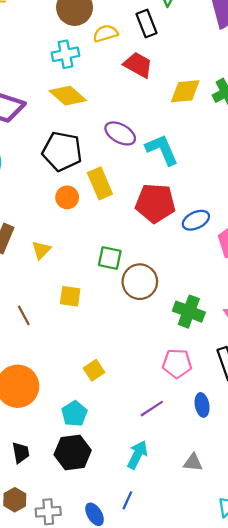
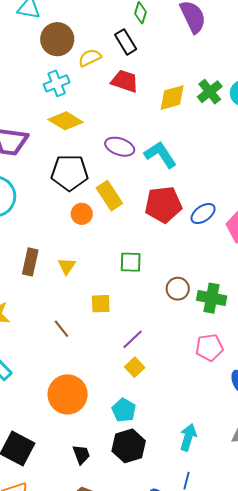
brown circle: (140, 282) -> (178, 289), moved, size x0.7
purple line: (152, 409) -> (132, 339), moved

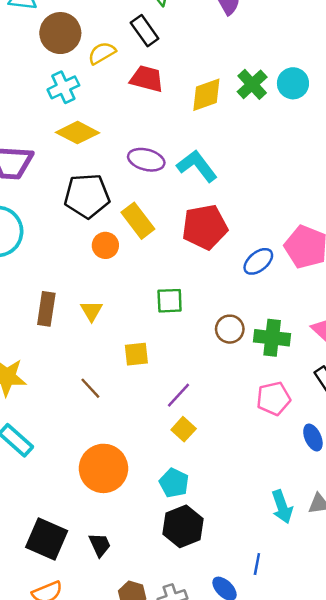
blue ellipse: (203, 214) -> (258, 261), moved
cyan arrow: (188, 437) -> (282, 507), moved, turned 148
black trapezoid: (81, 455) -> (100, 545), moved

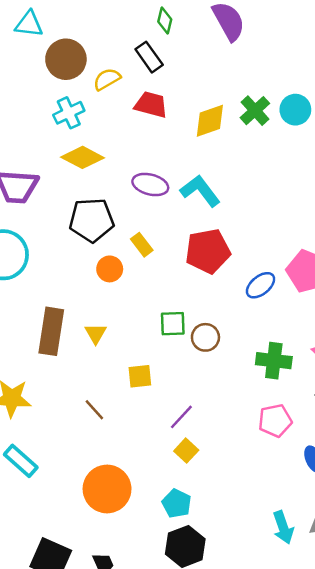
yellow rectangle: (138, 221) -> (142, 245), size x0.7
brown rectangle: (46, 309) -> (51, 331), size x1.4
brown circle: (230, 329) -> (205, 337), moved

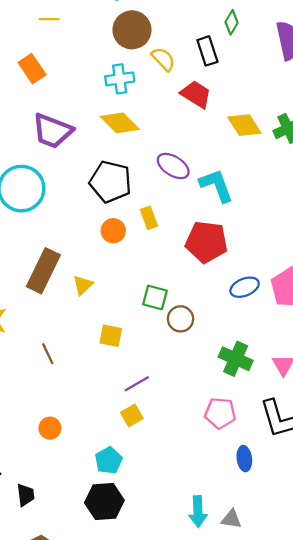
yellow semicircle: (107, 79) -> (163, 59), turned 60
yellow diamond: (210, 121) -> (244, 125), turned 60
brown line: (94, 410) -> (48, 354), moved
orange circle: (107, 489) -> (50, 428), size x0.5

